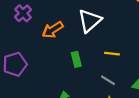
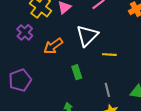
yellow line: (112, 54) -> (109, 55), moved
gray line: (108, 80) -> (107, 90), turned 48

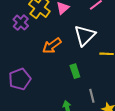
purple cross: (25, 32) -> (21, 23), moved
gray line: (107, 90) -> (92, 96), moved

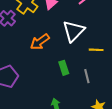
gray line: (92, 96) -> (87, 76), moved

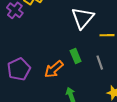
orange arrow: (40, 42) -> (54, 69), moved

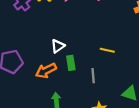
white triangle: (83, 18) -> (58, 46), moved, size x0.6

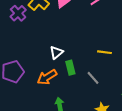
gray line: (93, 76) -> (93, 78), turned -32

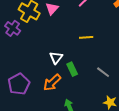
yellow line: (104, 52) -> (86, 37), moved
gray line: (93, 78) -> (103, 72), moved

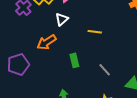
white triangle: (56, 58) -> (62, 19), moved
orange arrow: (52, 83) -> (47, 42), moved

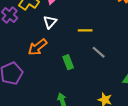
gray line: (105, 70) -> (99, 52), moved

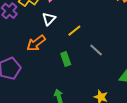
yellow line: (85, 30) -> (74, 31), moved, turned -40

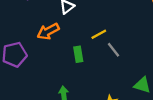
yellow line: (74, 31) -> (99, 34), moved

